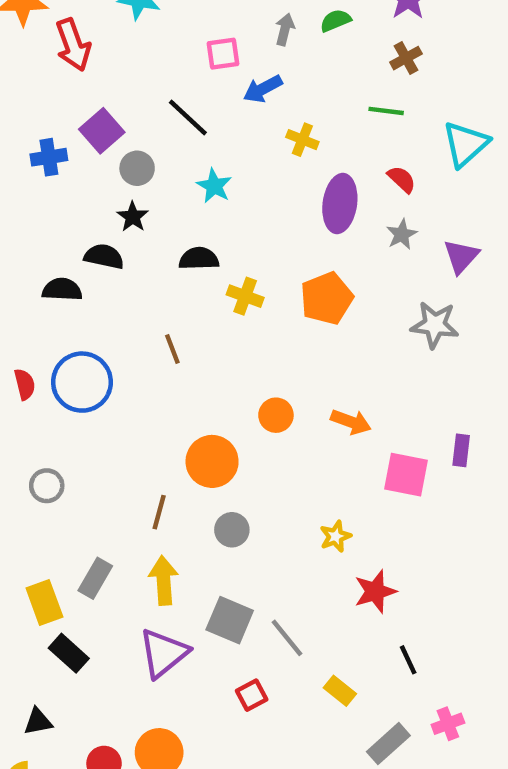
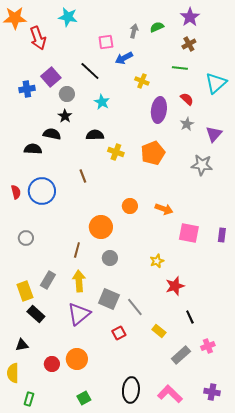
purple rectangle: (461, 450) -> (222, 235), moved

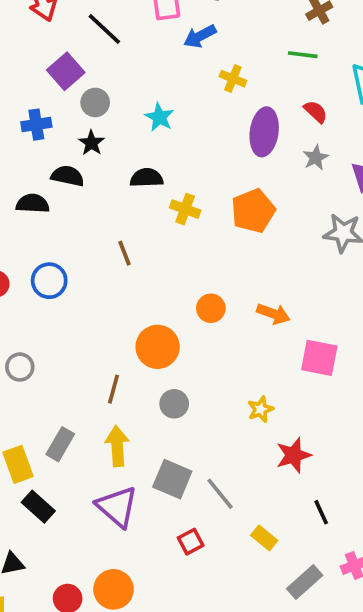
black line: (90, 71) -> (104, 29), moved
blue cross: (27, 89) -> (36, 125), moved
blue circle: (42, 191) -> (49, 281), size x0.7
purple triangle: (79, 314) -> (117, 507), turned -40

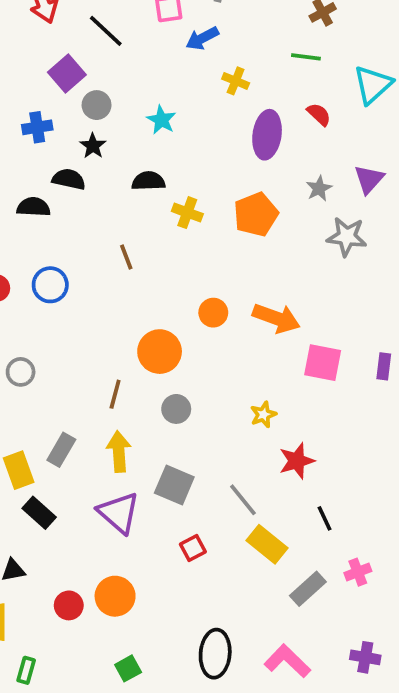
gray star: (316, 158) -> (319, 188), moved
orange arrow: (273, 314) -> (276, 318), size x1.4
gray line: (220, 494) -> (243, 500), moved
yellow rectangle: (264, 538) -> (267, 544), size x1.5

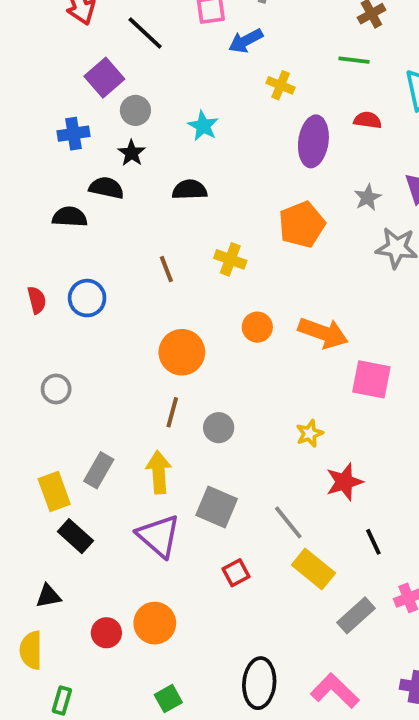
red semicircle: (319, 114) -> (368, 120), turned -35
yellow cross: (187, 213) -> (230, 259), moved
orange circle: (160, 352) -> (182, 352), moved
brown line: (115, 394) -> (172, 412), moved

